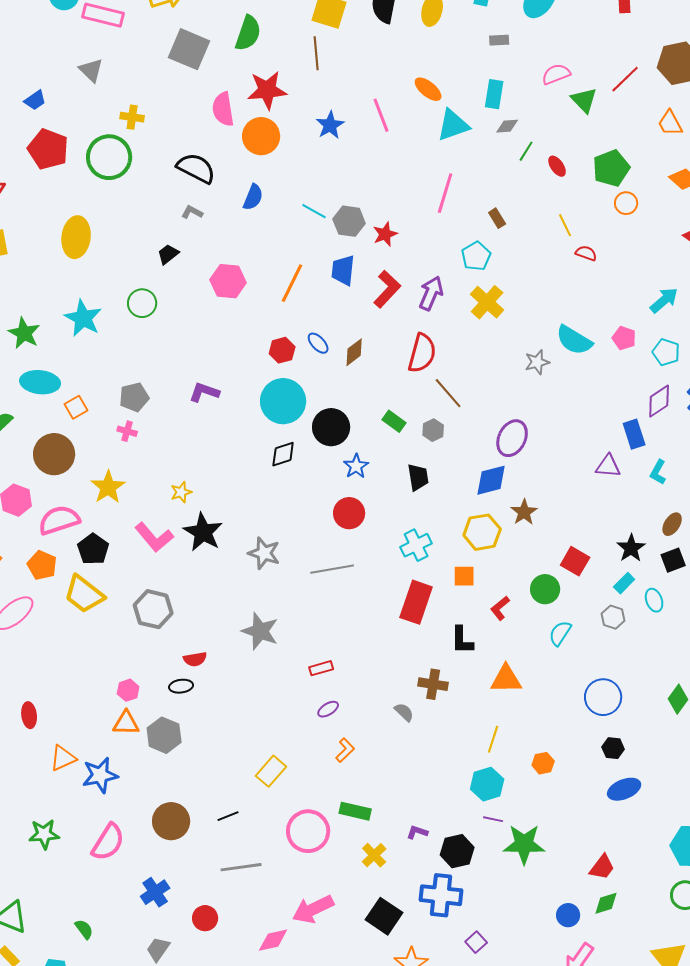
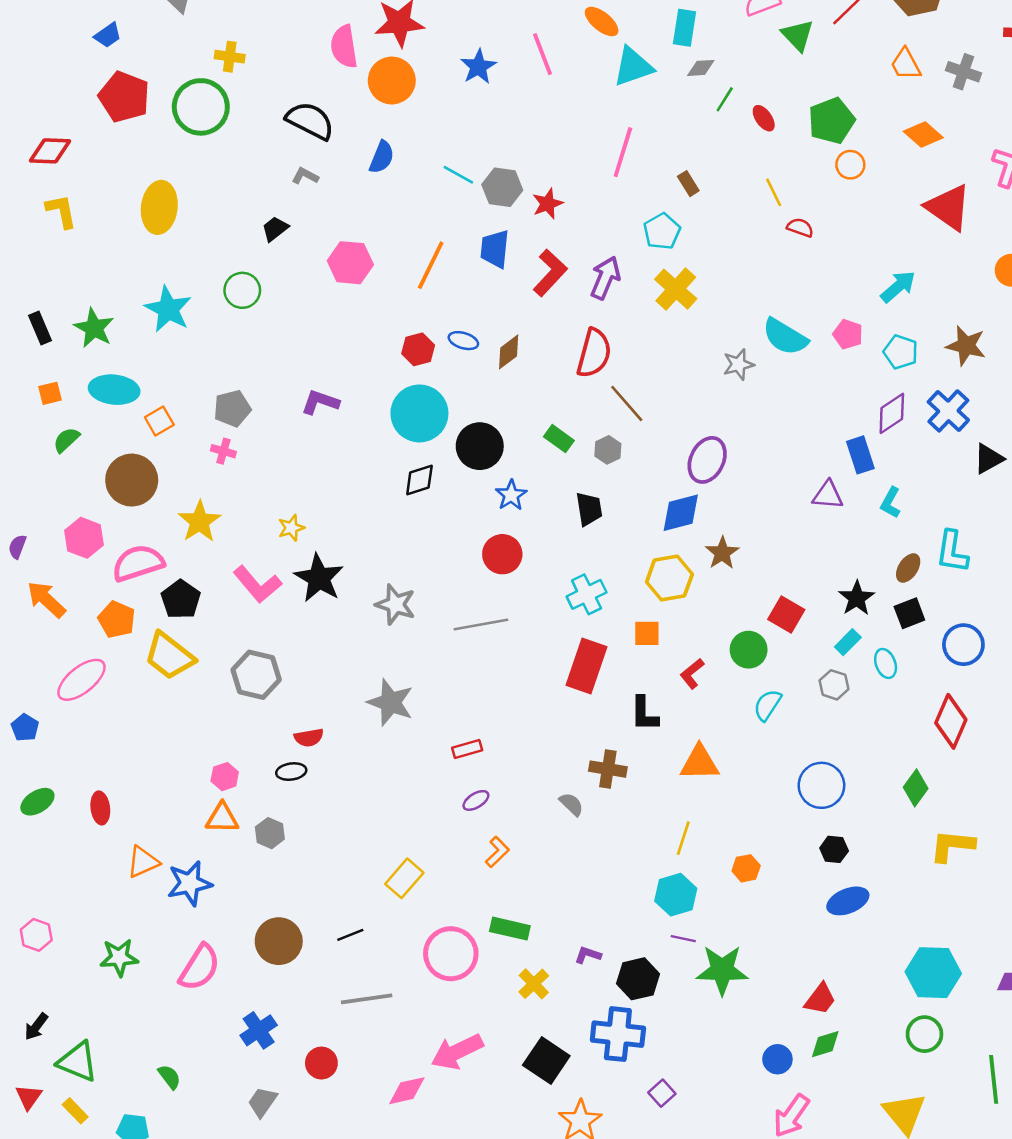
blue ellipse: (318, 343) -> (463, 341), turned -30
gray hexagon: (164, 735) -> (270, 833), size x0.7

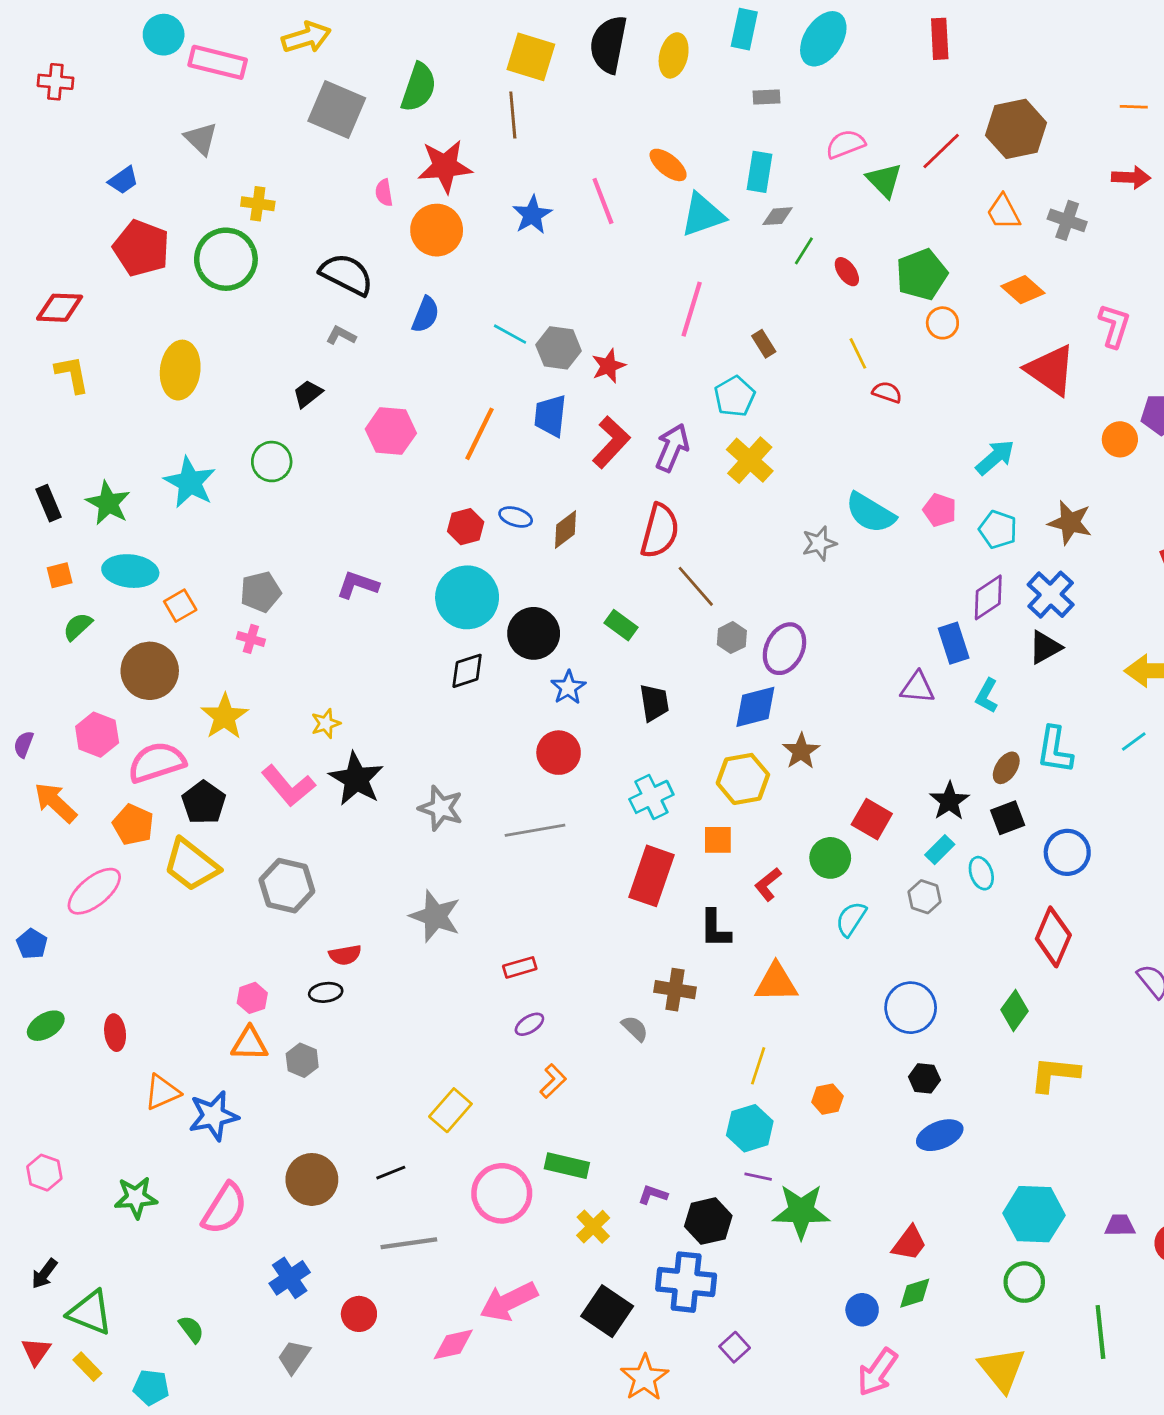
pink semicircle: (344, 47) -> (384, 193), size x0.6
gray hexagon: (608, 450) -> (732, 638), moved
black triangle: (989, 459) -> (1045, 647), moved

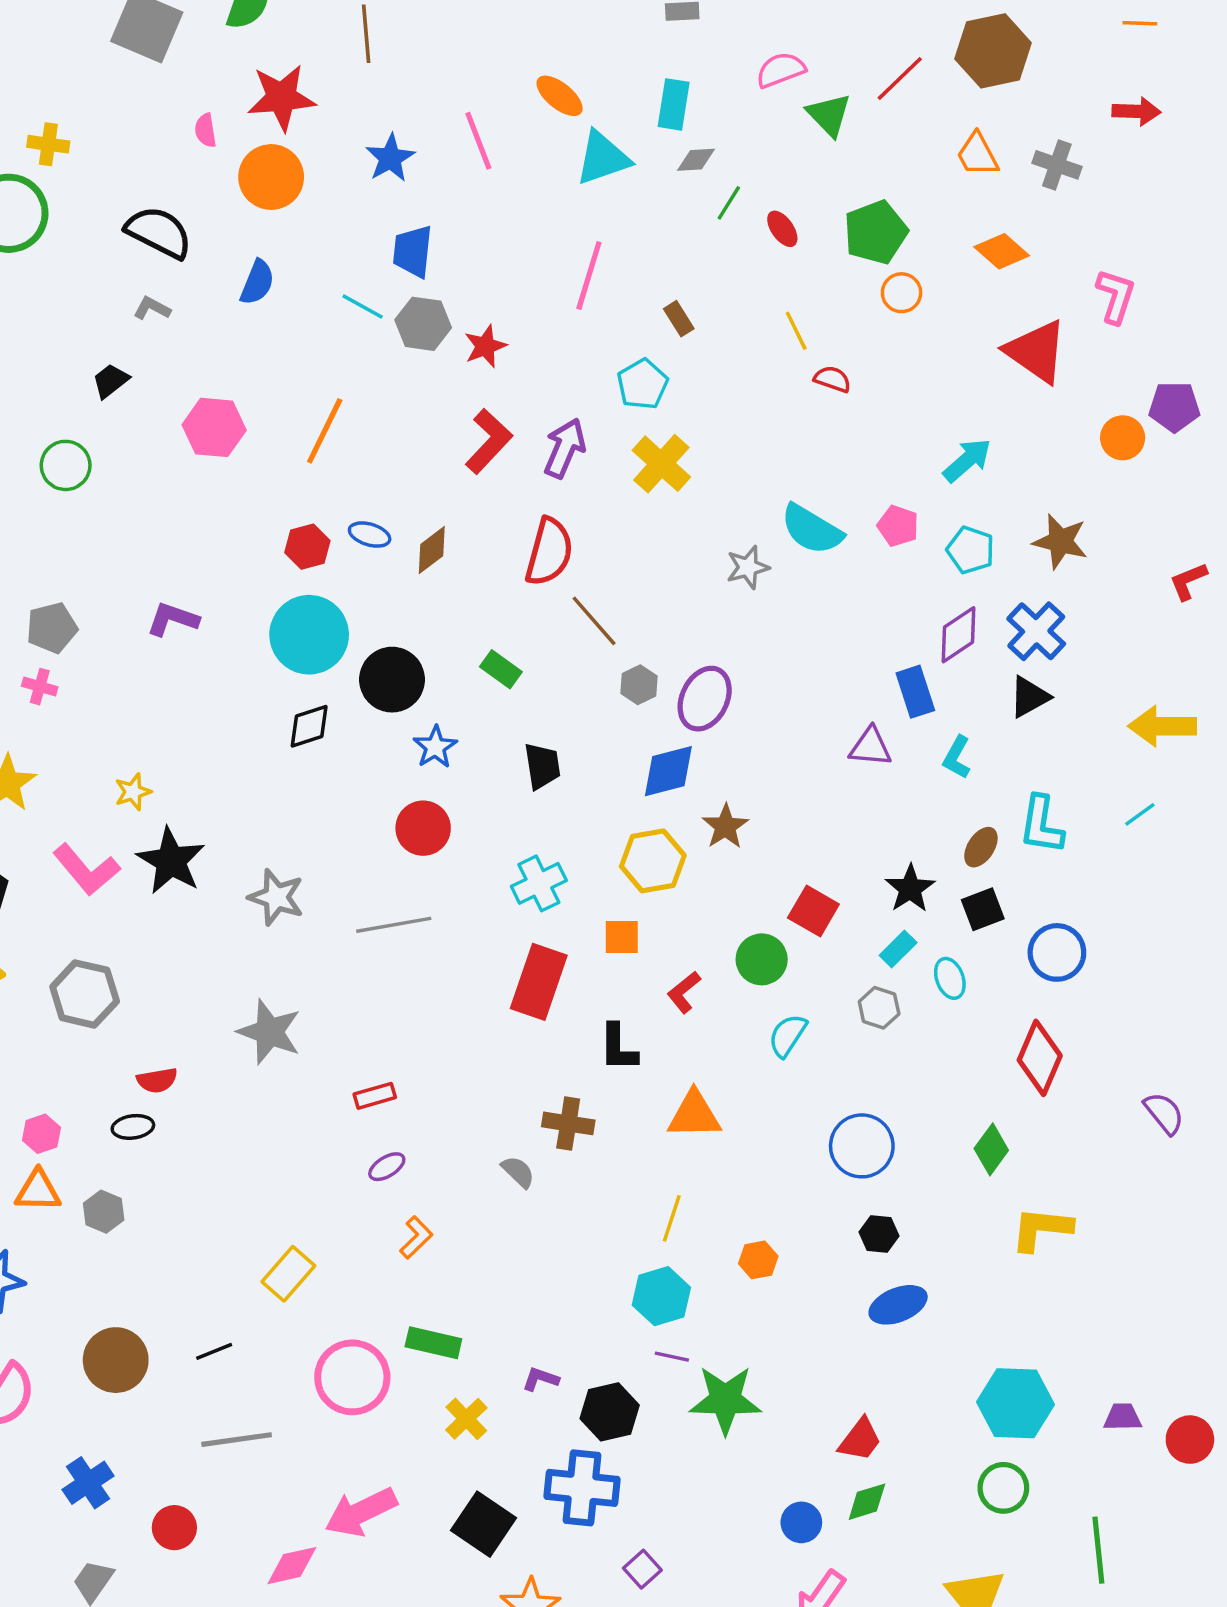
blue trapezoid: (550, 416) -> (413, 251), moved

